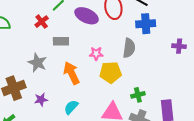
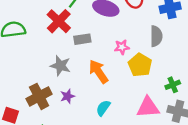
red cross: (42, 22) -> (59, 21), size x1.6
yellow pentagon: (111, 72) -> (140, 65), turned -30
purple star: (41, 100) -> (67, 96), moved

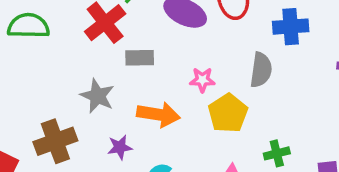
orange arrow: (98, 72) -> (158, 114), turned 125
purple star: (67, 96) -> (120, 147), moved

